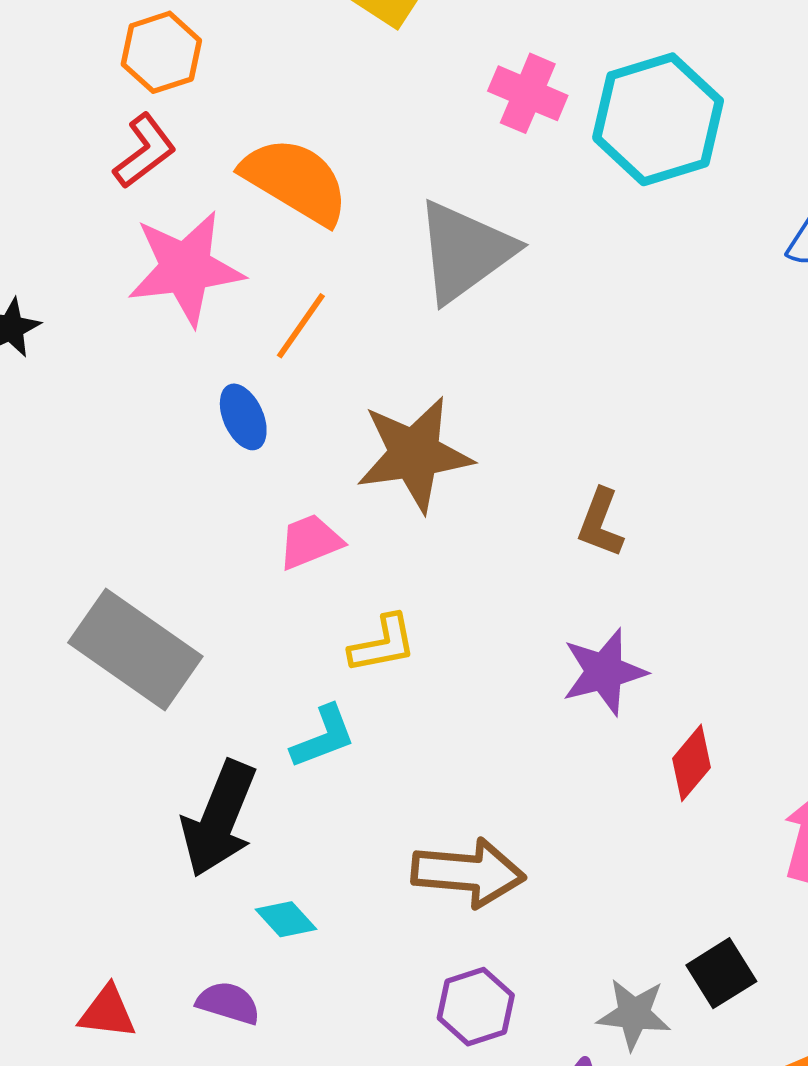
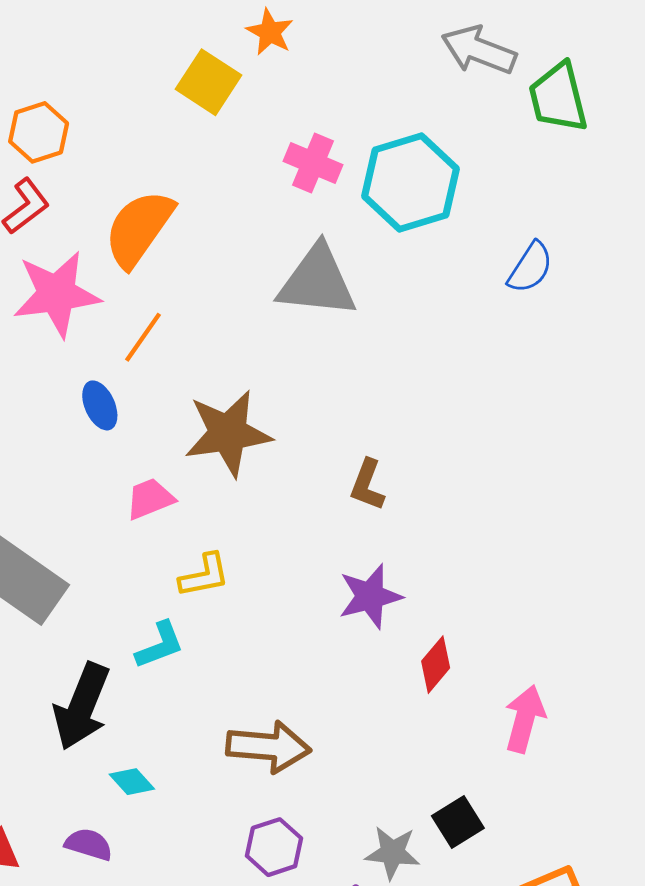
orange semicircle: (295, 181) -> (139, 228), turned -86
gray triangle: (465, 251) -> (317, 281), moved, turned 42

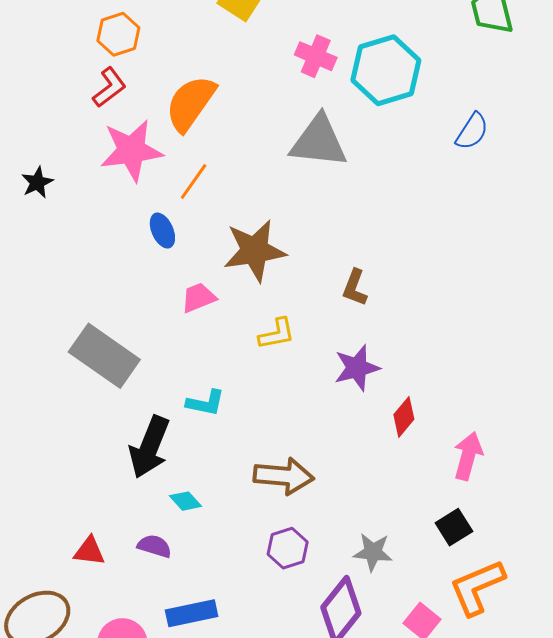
yellow L-shape: (204, 575) -> (277, 334), moved
cyan L-shape: (160, 645) -> (206, 403), turned 33
black square: (458, 822) -> (454, 527), moved

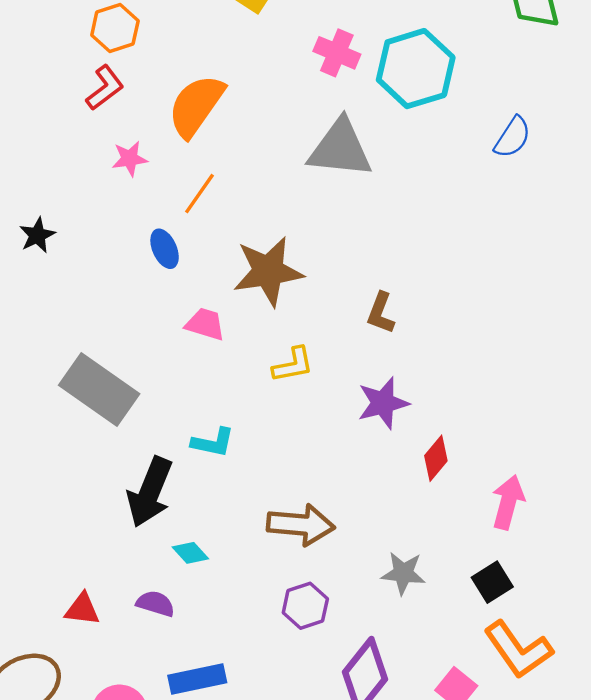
pink star: (131, 150) -> (130, 159), size x0.5
black star: (37, 182) -> (37, 235), moved
pink trapezoid: (199, 298) -> (205, 324), turned 39
gray star: (373, 552) -> (403, 573), moved
orange L-shape: (477, 587) -> (518, 650), turned -102

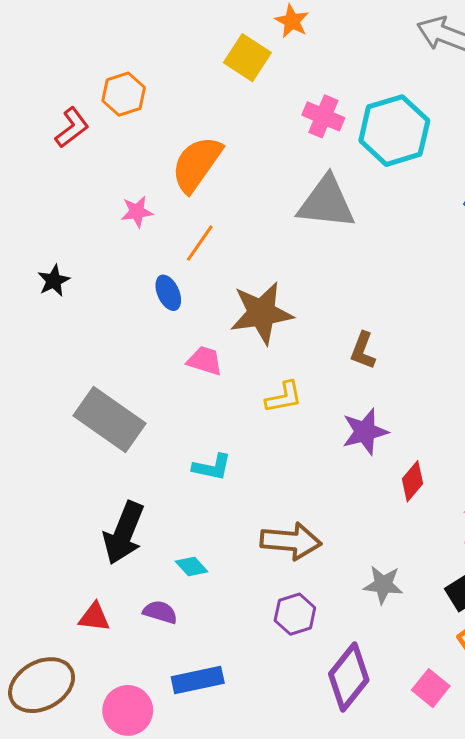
red L-shape: (105, 88) -> (72, 128), moved
black arrow: (150, 492) -> (124, 533), moved

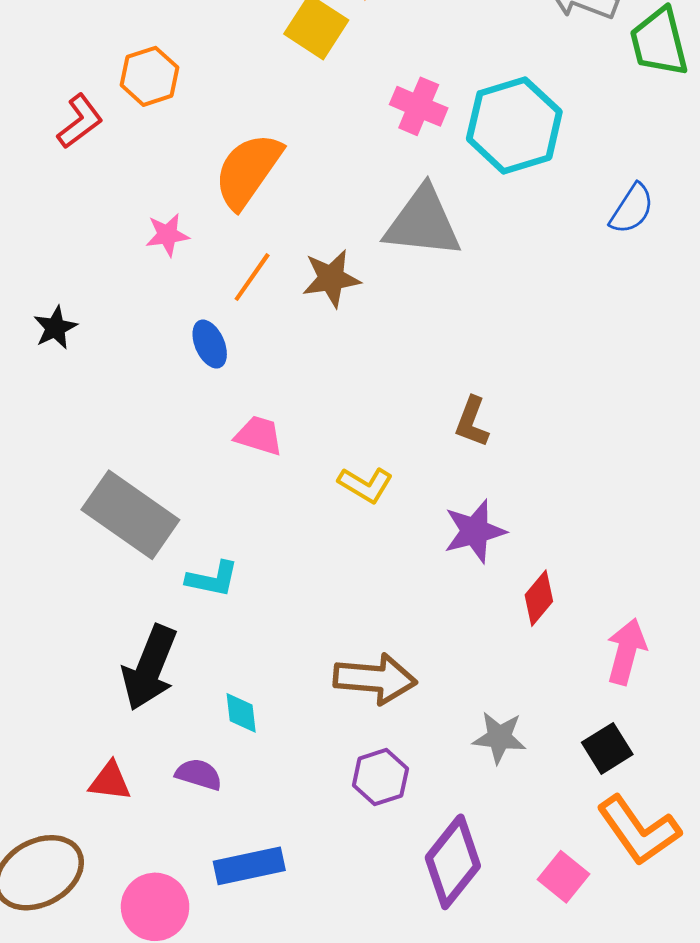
brown star: (262, 313) -> (331, 278), moved, size x0.7
yellow L-shape: (284, 397) -> (365, 485), turned 42
cyan L-shape: (212, 467) -> (212, 579), moved
cyan diamond: (192, 566) -> (241, 713), turned 36

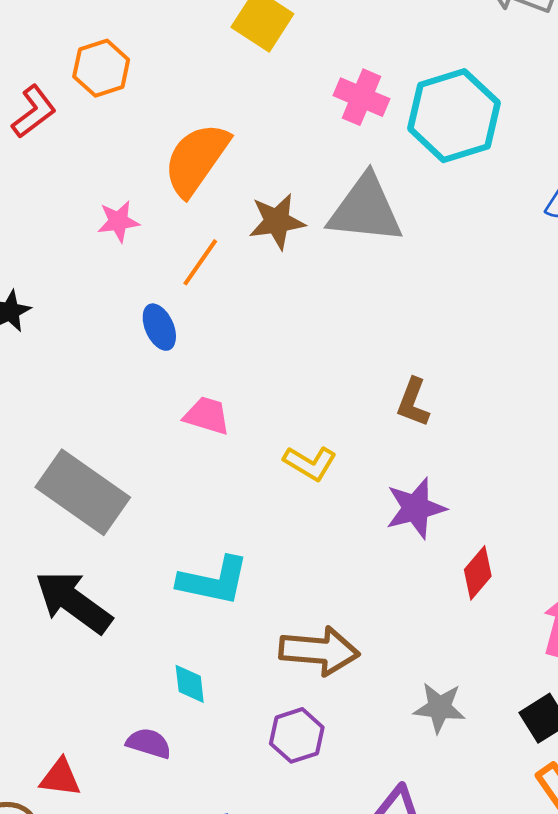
brown star: (331, 278) -> (277, 221), moved
cyan L-shape: (212, 579) -> (213, 581), moved, size x1.4
black arrow: (150, 668) -> (73, 602), moved, turned 104
purple hexagon: (380, 777) -> (297, 735), moved
red triangle: (110, 781) -> (60, 778), moved

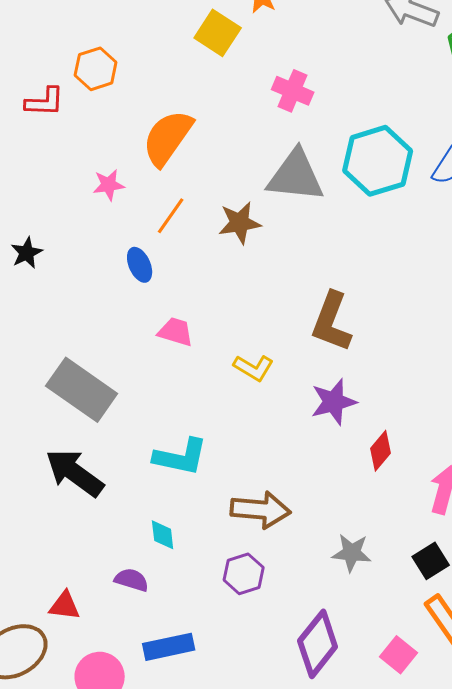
red L-shape: (34, 112) -> (45, 102), turned 39
cyan hexagon: (454, 116) -> (378, 161), moved
brown star: (277, 221) -> (240, 223), moved
brown L-shape: (413, 402) -> (332, 322), size x1.6

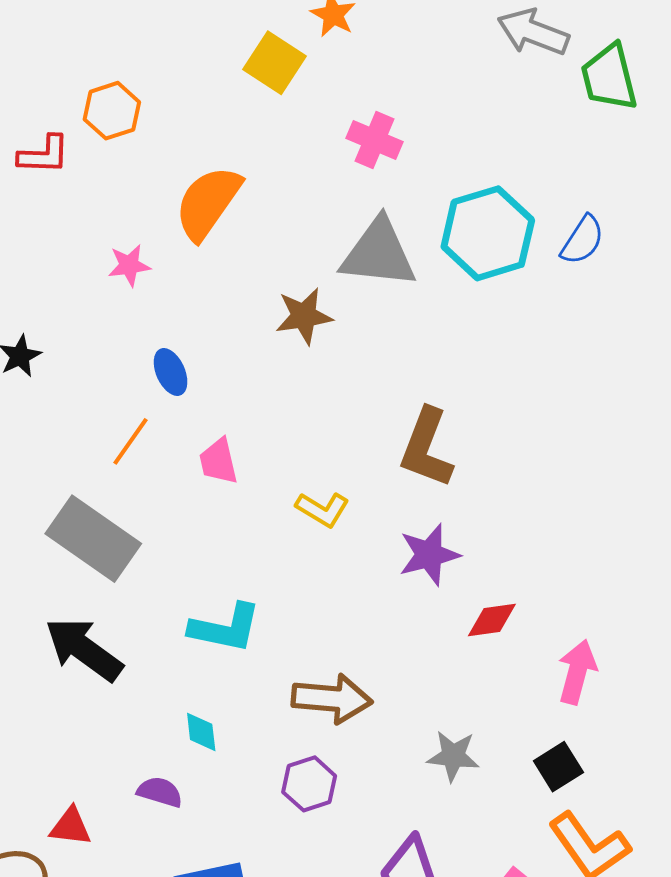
orange line: (171, 216) -> (131, 441), moved
pink trapezoid: (176, 332) -> (219, 461), turned -120
red diamond: (381, 451) -> (492, 620), turned 42

